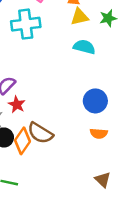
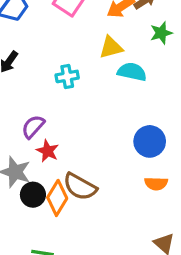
yellow triangle: (80, 17) -> (111, 47), moved
cyan cross: (26, 24) -> (67, 76), moved, size x0.6

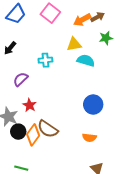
purple semicircle: (33, 127) -> (21, 79), moved
orange semicircle: (156, 184) -> (89, 138), moved

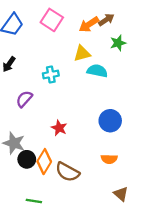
red star: (30, 105) -> (59, 128), moved
brown semicircle: (48, 129) -> (67, 172), moved

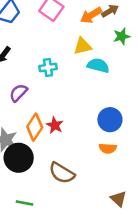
black circle: (27, 159) -> (19, 158), size x1.5
orange semicircle: (109, 159) -> (108, 148), moved
orange diamond: (44, 162) -> (35, 127), moved

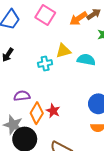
yellow triangle: (83, 46) -> (63, 51), moved
purple semicircle: (18, 93) -> (22, 96), moved, turned 42

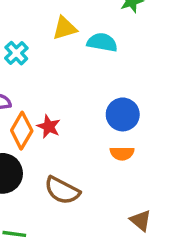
cyan cross: (45, 63) -> (16, 53), moved, turned -32

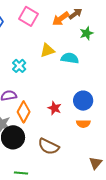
red star: (49, 127) -> (54, 108), moved
brown triangle: (141, 220) -> (96, 163), turned 32

